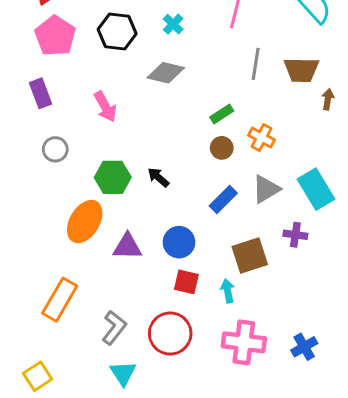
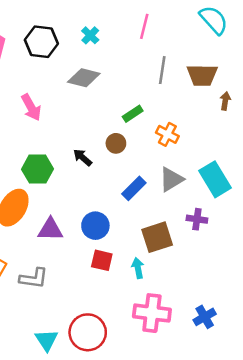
brown circle: (222, 148) -> (116, 143), moved
black arrow: (158, 177) -> (83, 157), moved
gray L-shape: (114, 328) -> (34, 278), moved, turned 60
red circle: (170, 334) -> (88, 332), moved

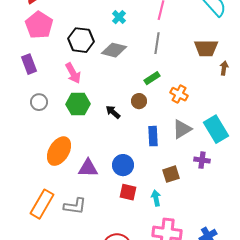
black hexagon: (41, 42) -> (81, 40), moved
gray line: (162, 70) -> (157, 43), moved
green hexagon: (38, 169) -> (78, 104), moved
blue rectangle: (134, 188) -> (153, 136), turned -48
brown square: (157, 237) -> (171, 174), size x0.7

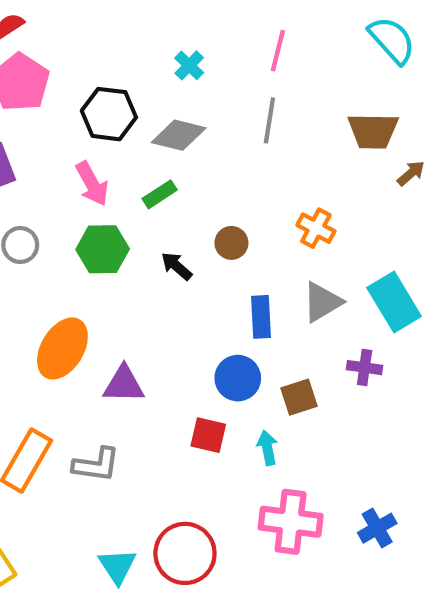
brown arrow: (224, 68) -> (411, 173), turned 40
green rectangle: (152, 78) -> (160, 194), moved
blue circle: (123, 165) -> (238, 378), moved

